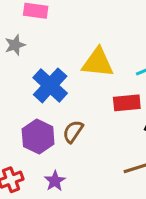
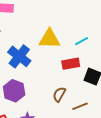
brown semicircle: (73, 132) -> (59, 94), moved

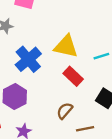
red rectangle: (71, 64) -> (73, 76), moved, turned 42

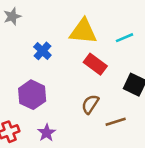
blue cross: (28, 59) -> (42, 51), size x0.6

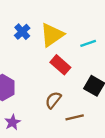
yellow triangle: (83, 31) -> (52, 35), turned -45
blue cross: (42, 51) -> (22, 32), moved

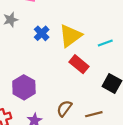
brown semicircle: (53, 100) -> (64, 108), moved

